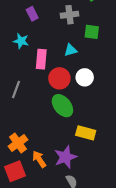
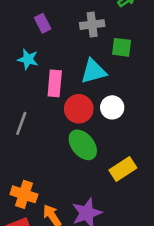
cyan triangle: (71, 50) -> (93, 71), size x1.5
yellow rectangle: (86, 133) -> (123, 169), moved, turned -48
orange cross: (18, 143) -> (24, 194), turned -36

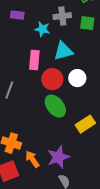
purple rectangle: (43, 23) -> (17, 15), moved, turned -56
green square: (122, 47) -> (87, 23), moved
cyan star: (28, 59) -> (42, 29), moved

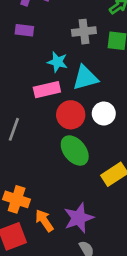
cyan star: (42, 29) -> (57, 62), moved
pink rectangle: (34, 60) -> (47, 90), turned 72

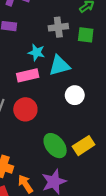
red circle: (71, 115) -> (25, 109), moved
green ellipse: (75, 150) -> (55, 146), moved

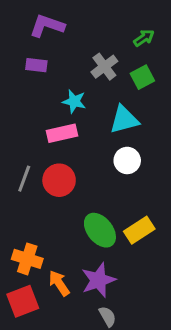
gray cross: (58, 27) -> (104, 67), turned -30
green square: (86, 35) -> (142, 77), turned -35
cyan triangle: (59, 66) -> (124, 120), moved

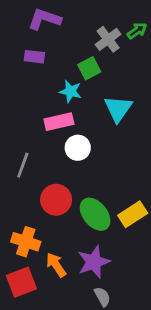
gray cross: (104, 67) -> (108, 39), moved
green square: (142, 77) -> (89, 68), moved
cyan triangle: (124, 120) -> (118, 109), turned -40
white circle: (127, 160) -> (78, 148), moved
red circle: (59, 180) -> (56, 200), moved

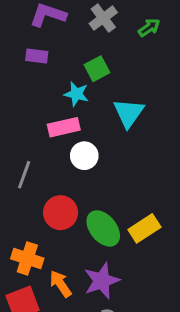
gray cross: (108, 39) -> (103, 18), moved

